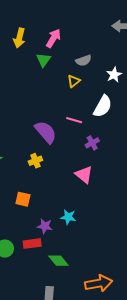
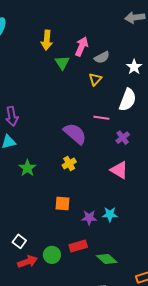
yellow arrow: (19, 38) -> (47, 40), moved
pink arrow: (53, 38) -> (82, 46), moved
purple star: (45, 226) -> (89, 218), moved

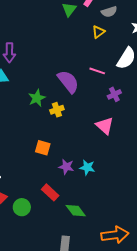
green star: (27, 168) -> (37, 98), moved
red rectangle: (78, 246) -> (50, 192), turned 48
green circle: (52, 255) -> (22, 207), moved

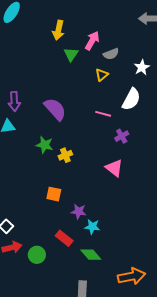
purple semicircle: (68, 82) -> (55, 109), moved
green star: (37, 98) -> (45, 145), turned -30
cyan star: (87, 167) -> (92, 227), moved

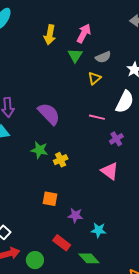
pink arrow: (92, 41) -> (84, 33), moved
green triangle: (71, 54) -> (75, 55), moved
cyan star: (92, 227) -> (99, 230), moved

